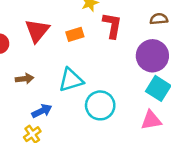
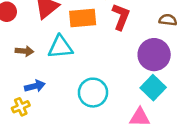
orange rectangle: (75, 34) -> (83, 18), size x1.5
cyan triangle: (71, 80) -> (60, 47), moved

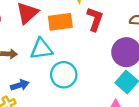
cyan circle: (93, 93) -> (64, 75), moved

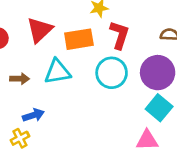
cyan circle: (64, 75) -> (112, 73), moved

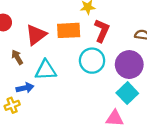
red triangle: (40, 30) -> (36, 35), moved
cyan triangle: (57, 72) -> (46, 70), moved
brown arrow: (20, 79) -> (17, 57), turned -128

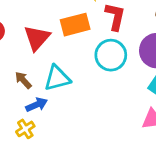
brown arrow: (17, 57) -> (23, 80), moved

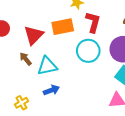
brown arrow: (23, 80) -> (26, 59), moved
blue arrow: (37, 105) -> (51, 90), moved

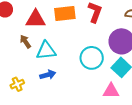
red triangle: (34, 35) -> (36, 19), turned 40
cyan circle: (88, 51) -> (92, 58), moved

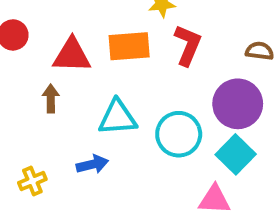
brown arrow: (25, 42) -> (51, 99), turned 32
cyan triangle: (46, 51) -> (118, 118), moved

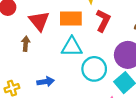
red triangle: (72, 55) -> (39, 21), turned 45
cyan triangle: (118, 118) -> (72, 47), moved

